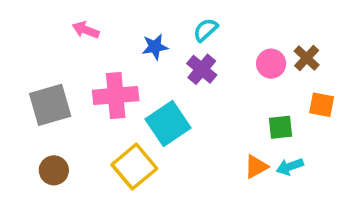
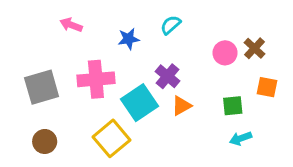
purple cross: (202, 69) -> (167, 76), moved
orange triangle: (256, 167) -> (181, 106), moved

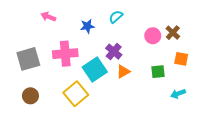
cyan arrow: (241, 138) -> (178, 94), moved

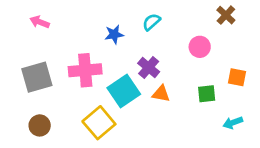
pink arrow: (48, 17) -> (40, 22), moved
brown cross: (173, 33) -> (226, 15), moved
orange triangle: (123, 72) -> (161, 94), turned 40

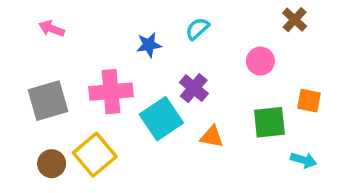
orange triangle: (161, 94) -> (212, 137), moved
green square: (207, 94) -> (269, 122), size x1.4
yellow square: (99, 123) -> (95, 155), moved
cyan arrow: (233, 123) -> (304, 160), turned -144

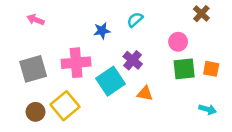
green square: (269, 122) -> (184, 69), moved

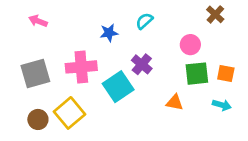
orange triangle: (145, 93) -> (175, 102), moved
cyan arrow: (208, 109) -> (222, 105), moved

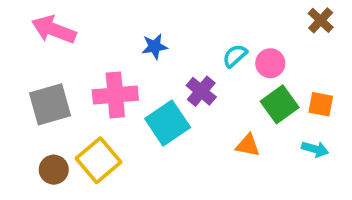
brown cross: (215, 14) -> (321, 20), moved
pink arrow: (38, 21) -> (54, 30), size x1.6
cyan semicircle: (144, 21) -> (235, 56), moved
green square: (197, 74) -> (280, 104), turned -30

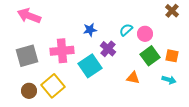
blue star: (155, 46) -> (90, 30), moved

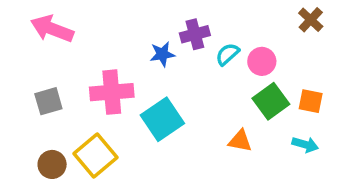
purple cross: (108, 49) -> (195, 34), moved, turned 35
gray square: (27, 56) -> (48, 101), size x0.7

